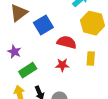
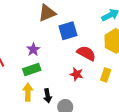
green rectangle: (28, 70) -> (32, 69), moved

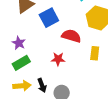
red star: (77, 74) -> (58, 59), moved
yellow arrow: (28, 92) -> (22, 86), turned 96

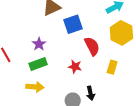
red semicircle: (71, 36) -> (92, 46), turned 36
black arrow: (42, 85) -> (90, 93), moved

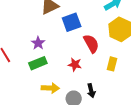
yellow arrow: (35, 87) -> (50, 88), moved

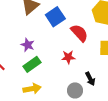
yellow arrow: (50, 88) -> (32, 89), moved

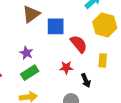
blue square: (55, 17) -> (56, 26), turned 30
black arrow: (90, 79) -> (86, 80), moved

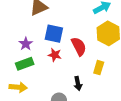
blue square: (56, 26) -> (54, 34), moved
red star: (66, 68) -> (55, 55), moved

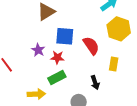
red star: (55, 55) -> (57, 58), moved
green rectangle: (25, 64) -> (57, 78), moved

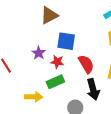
red semicircle: (91, 46) -> (86, 64), moved
black arrow: (95, 83) -> (93, 89), size x1.5

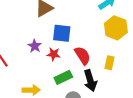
green rectangle: (55, 82) -> (63, 77), moved

